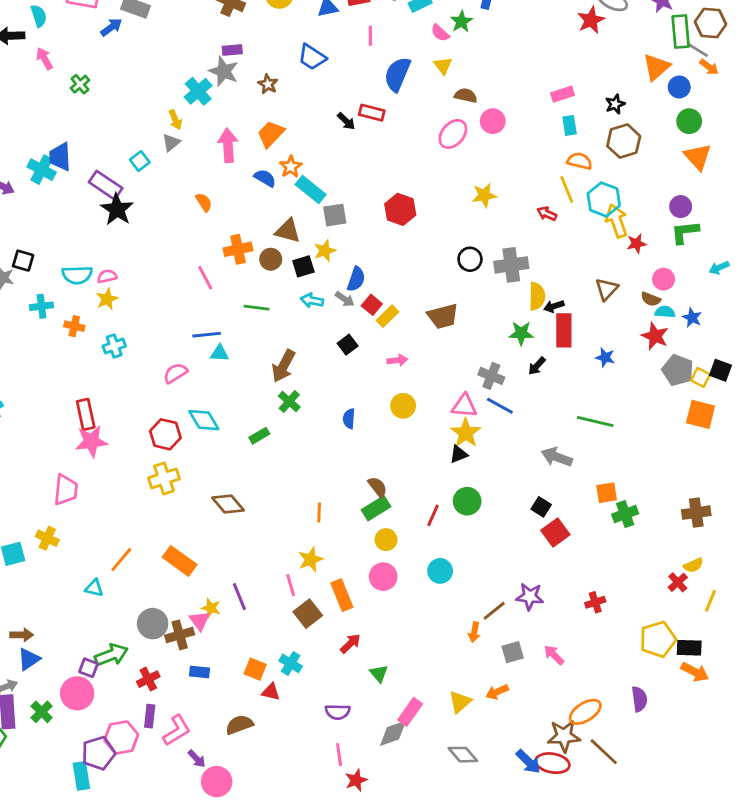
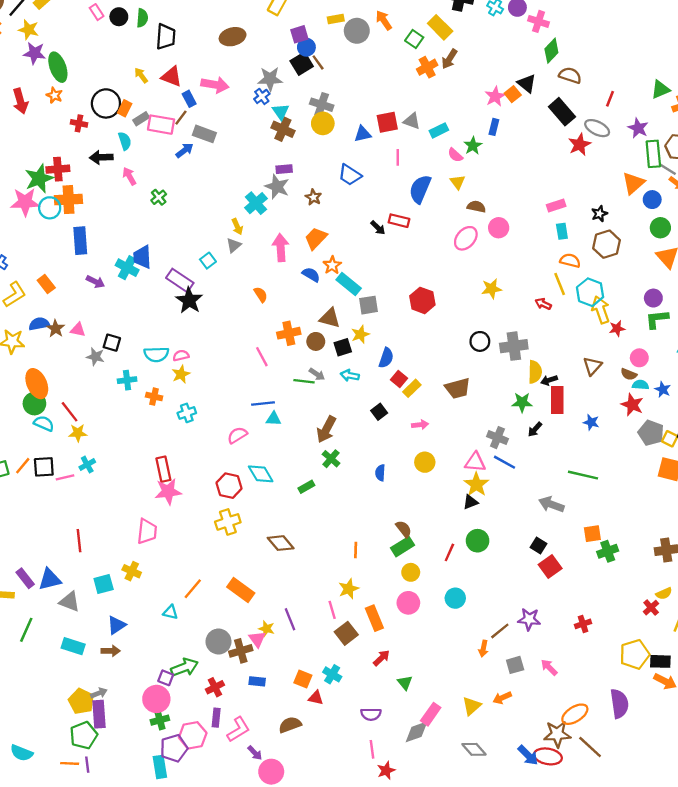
gray arrow: (345, 299) -> (317, 374), moved
blue triangle: (29, 659) -> (116, 625), moved
purple semicircle: (639, 699) -> (619, 704), size x1.4
green cross: (42, 712) -> (160, 720), moved, turned 30

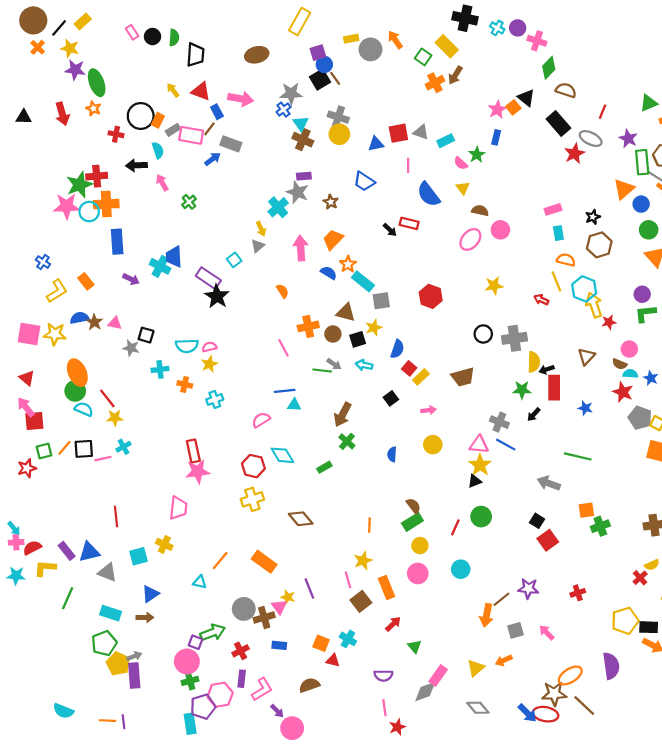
blue semicircle: (420, 189) -> (428, 194), turned -60
orange arrow: (483, 649) -> (486, 615), size x1.5
green pentagon: (84, 735) -> (104, 643), moved

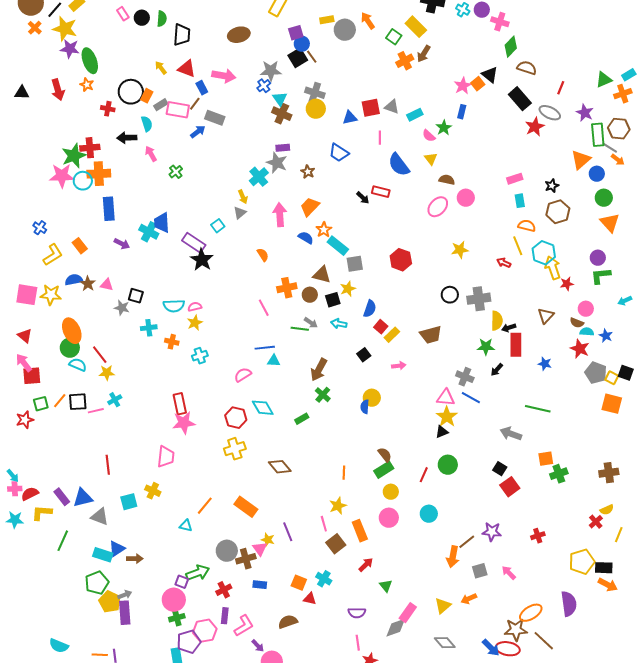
yellow star: (70, 48) -> (65, 29), size x1.4
yellow circle: (433, 445) -> (372, 398), moved
blue triangle: (150, 594) -> (117, 549), moved

